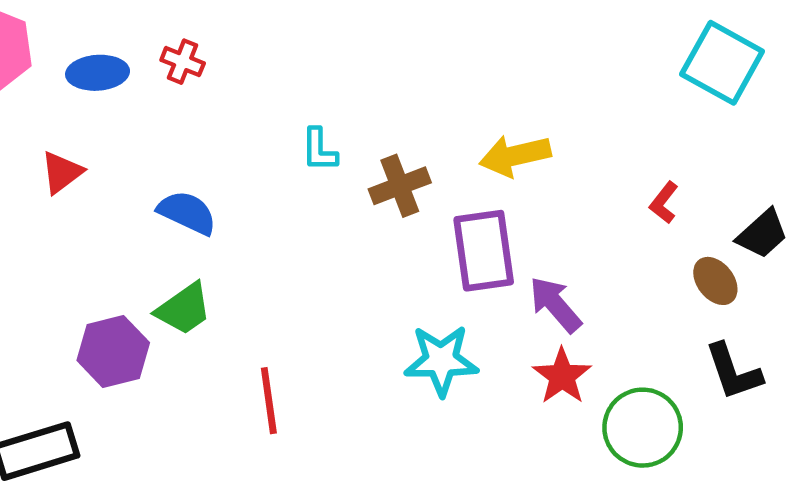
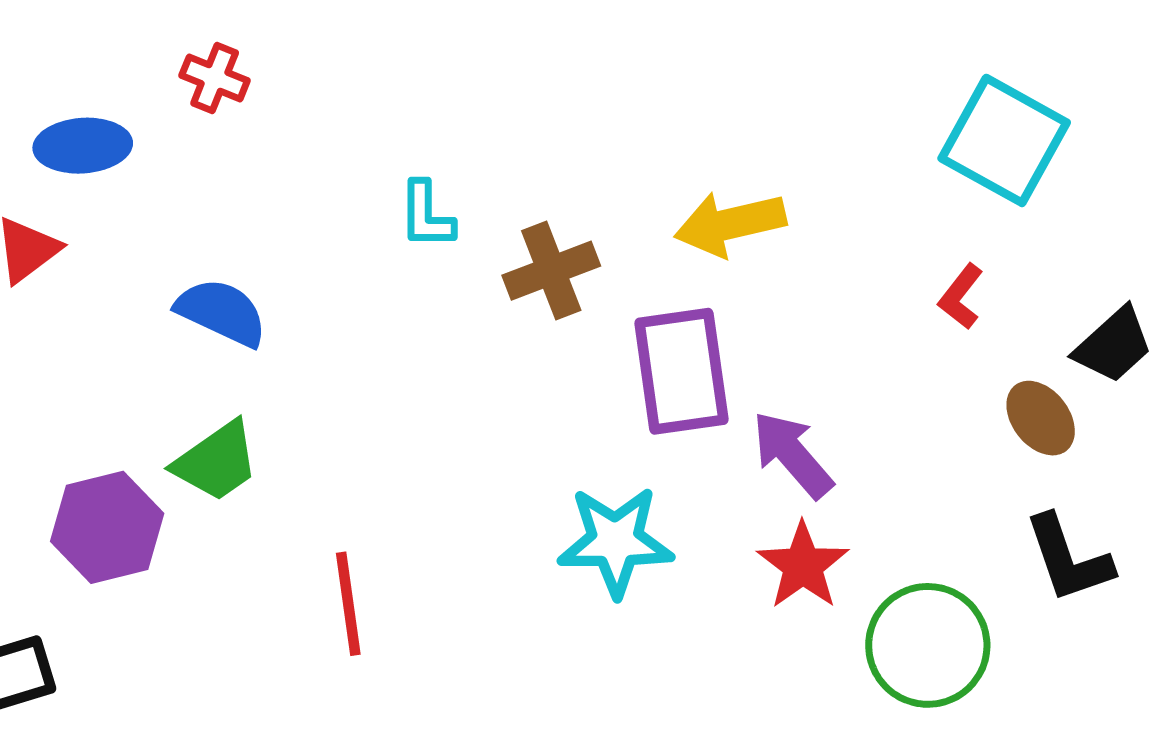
cyan square: (722, 63) -> (1004, 140), moved
blue ellipse: (98, 73) -> (83, 146), moved

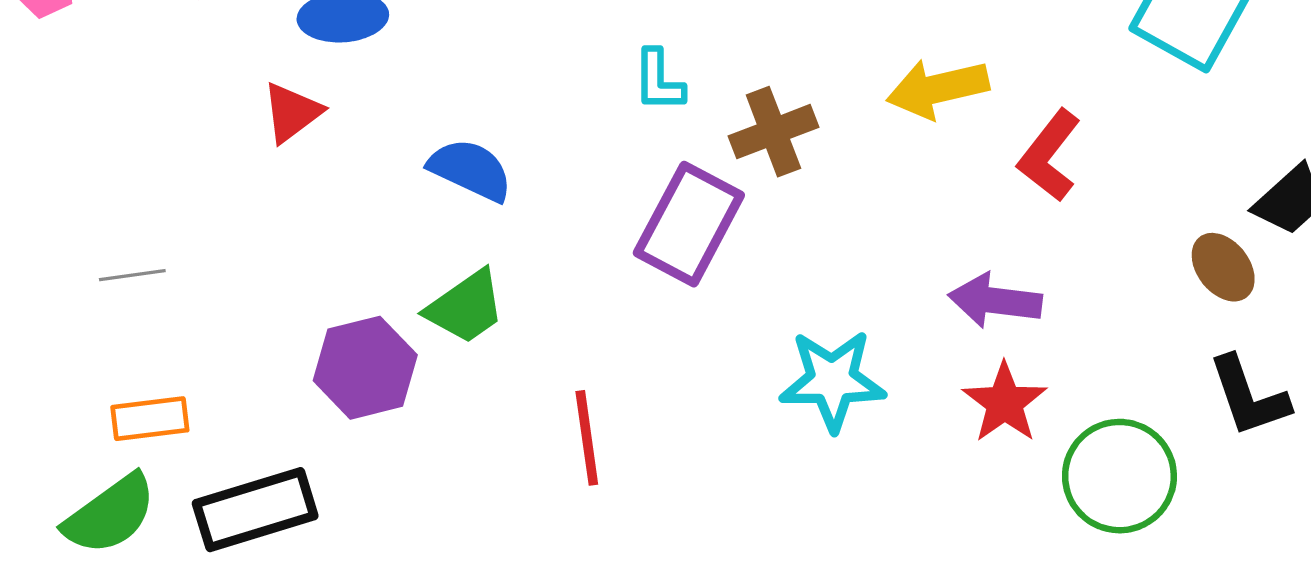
red L-shape: (961, 297) -> (1049, 156), moved, size x1.5
purple rectangle: (681, 371) -> (689, 224), moved, turned 36
purple arrow: (792, 455) -> (995, 301), turned -42

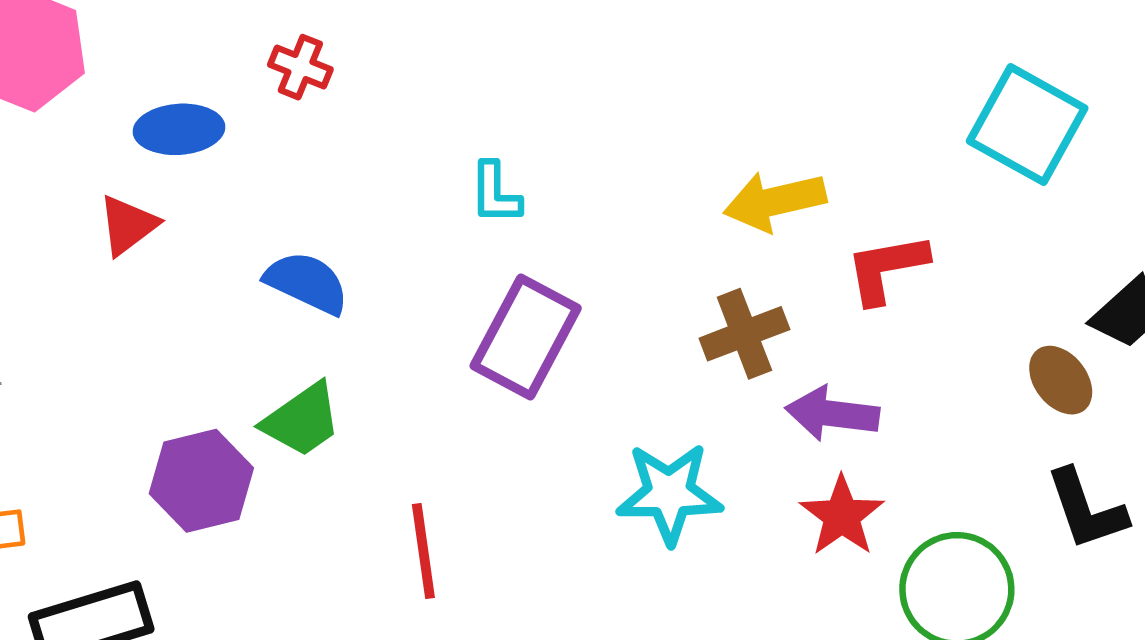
brown cross: (773, 132) -> (744, 334), moved
red L-shape: (1049, 156) -> (887, 268), turned 42

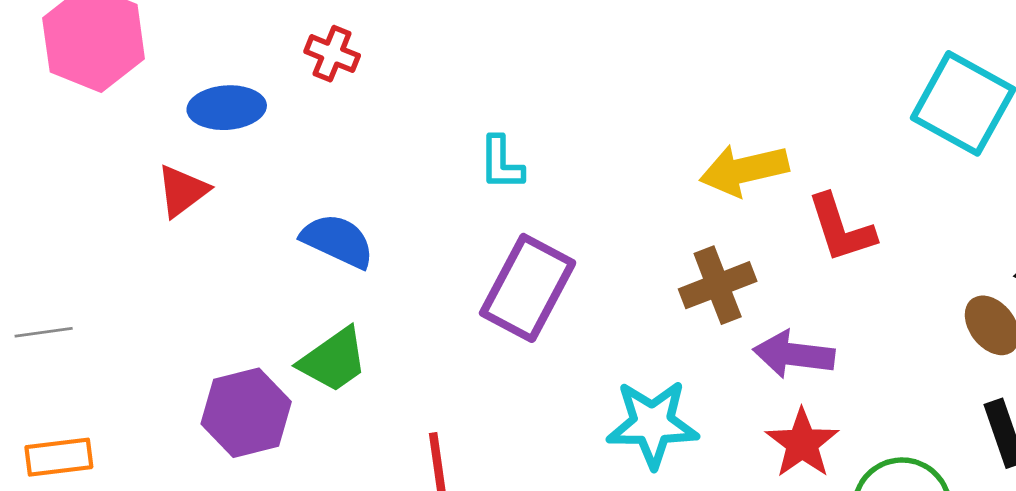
red L-shape: (887, 268) -> (841, 228), turned -98

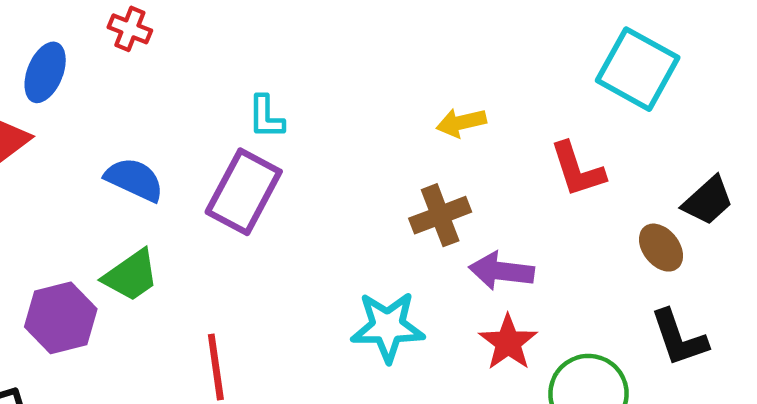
blue ellipse: (227, 108) -> (45, 72), turned -64
yellow arrow: (744, 170) -> (461, 123), size x0.7
red L-shape: (841, 228) -> (577, 169), moved
purple rectangle: (528, 288) -> (244, 192), moved

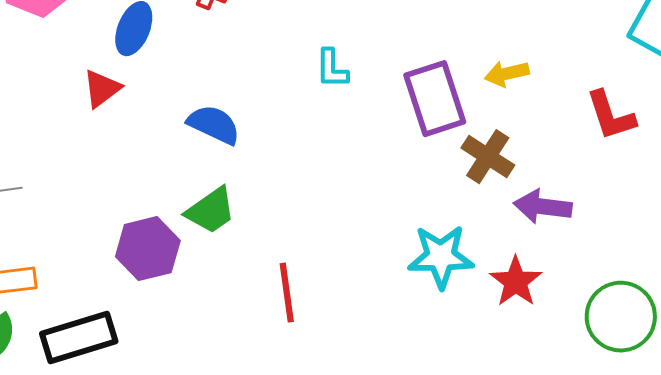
purple rectangle: (244, 192) -> (435, 99), moved, turned -46
brown cross: (440, 215) -> (488, 157), turned -36
red star: (508, 342) -> (516, 282), moved

